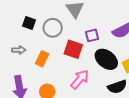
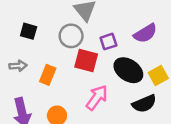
gray circle: (53, 28) -> (71, 36), moved

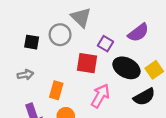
gray circle: (71, 36) -> (60, 35), moved
purple square: (108, 42) -> (106, 44), turned -35
orange rectangle: (48, 75) -> (56, 90), moved

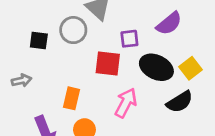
purple square: (106, 44) -> (129, 39), turned -35
gray arrow: (25, 75) -> (22, 80), moved

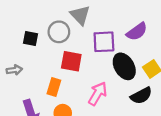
purple square: (129, 39) -> (104, 42), size x1.5
red square: (108, 64) -> (71, 61), moved
black ellipse: (156, 67) -> (124, 66), turned 30

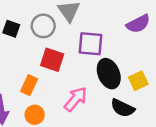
purple semicircle: (137, 32) -> (138, 24), moved
black semicircle: (141, 96) -> (123, 108), turned 45

